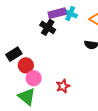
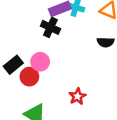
pink circle: (34, 78) -> (40, 62), moved

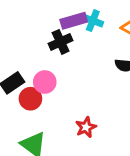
black cross: (50, 27) -> (61, 42), turned 36

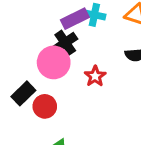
pink circle: (45, 82) -> (54, 62), moved, size x1.4
red star: (86, 127) -> (95, 76), moved

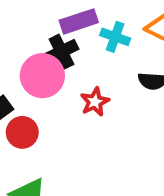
cyan cross: (94, 15) -> (115, 37), moved

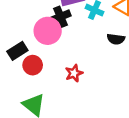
red star: (95, 102) -> (74, 73), moved

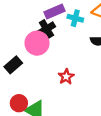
red circle: (33, 65) -> (19, 103), moved

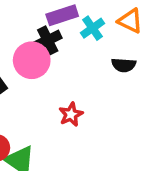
cyan cross: (75, 18) -> (92, 28), turned 35

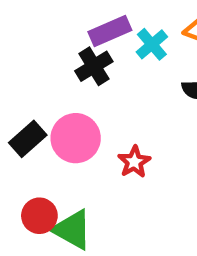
pink circle: (32, 60) -> (76, 138), moved

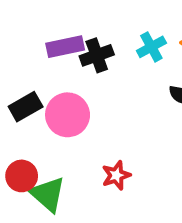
purple rectangle: (110, 31) -> (65, 47), moved
red star: (134, 162) -> (116, 175), moved

